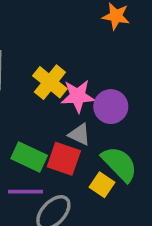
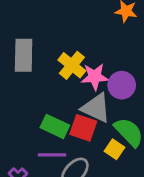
gray triangle: (79, 134) -> (96, 108), size x1.6

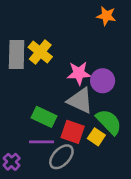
yellow cross: (72, 65) -> (40, 52), moved
red square: (83, 128) -> (73, 132), moved

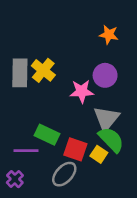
purple circle: (103, 81) -> (105, 75), moved
gray triangle: (80, 101) -> (106, 119), moved, turned 44
purple line: (41, 142) -> (26, 151), moved

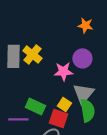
green semicircle: (111, 140) -> (87, 110), turned 35
yellow square: (99, 154) -> (64, 104), moved

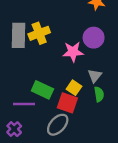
yellow cross: (32, 54) -> (39, 33), turned 30
gray triangle: (83, 93) -> (95, 76), size x0.6
green semicircle: (87, 110) -> (99, 94), size x0.6

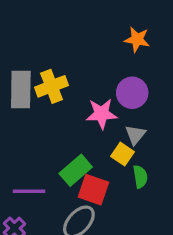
gray triangle: (95, 76) -> (135, 135), moved
yellow square: (74, 88) -> (122, 154), moved
green rectangle: (42, 90) -> (76, 170), moved, turned -66

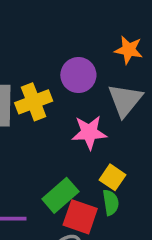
purple circle: (132, 93) -> (78, 75), moved
gray triangle: (135, 135) -> (125, 100), moved, size x1.5
green semicircle: (140, 177) -> (111, 202), moved

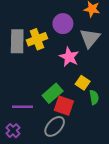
pink star: (89, 132) -> (69, 57), turned 30
green semicircle: (111, 202) -> (94, 97), moved

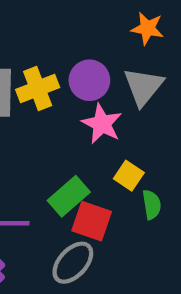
purple circle: (63, 24) -> (89, 80), moved

